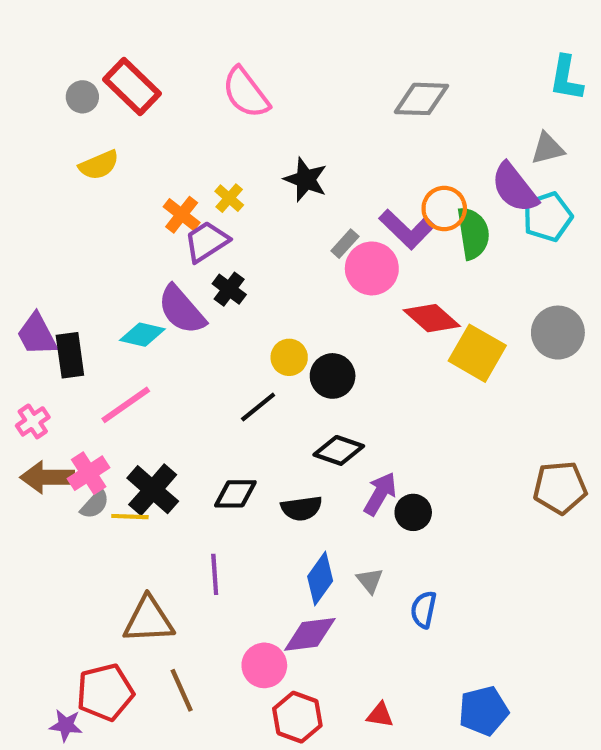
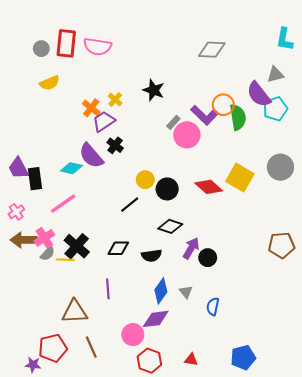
red rectangle: (132, 87) -> (66, 43), turned 52
pink semicircle: (246, 93) -> (97, 47), moved, turned -44
red diamond: (432, 318) -> (209, 187), moved

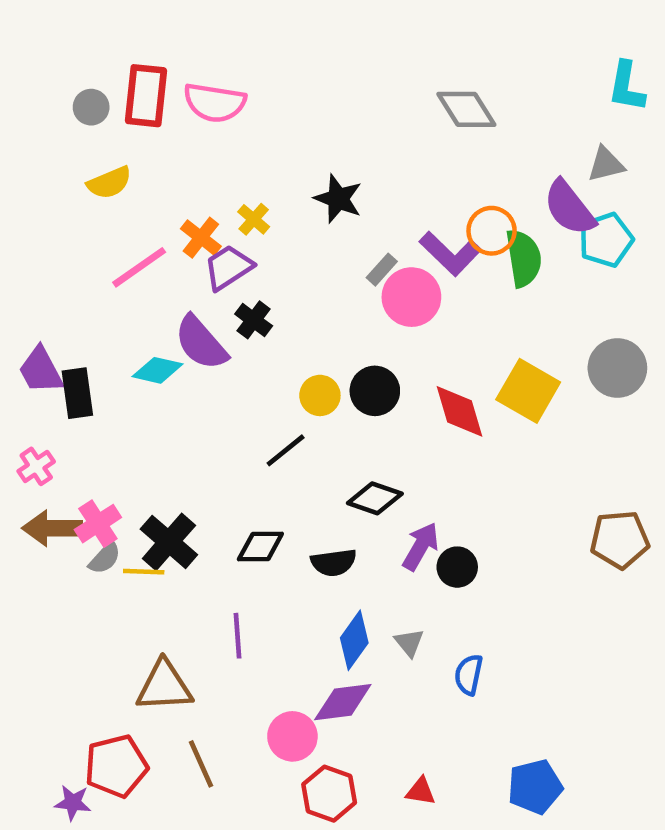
gray diamond: (212, 50) -> (466, 109), turned 56
red diamond: (209, 187) -> (459, 411), turned 32
black circle: (167, 189) -> (375, 391), moved
pink line: (63, 204) -> (139, 267), moved

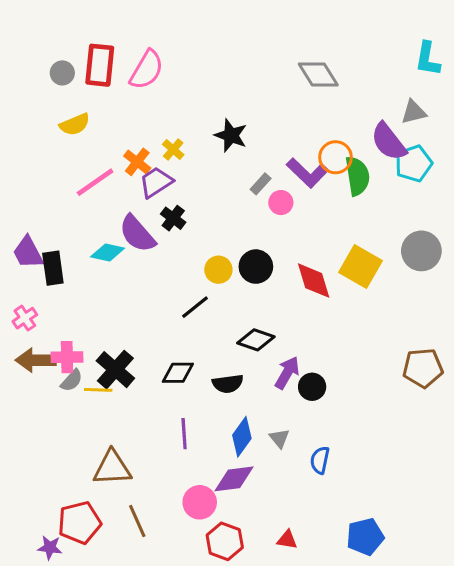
pink semicircle: (215, 103) -> (147, 70), turned -69
pink circle: (411, 297) -> (281, 203), size x0.6
pink cross: (98, 524) -> (67, 357), turned 32
purple line: (238, 636) -> (184, 434), moved

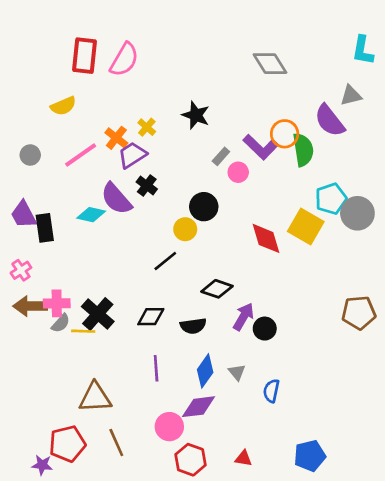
gray circle: (62, 73) -> (30, 155), moved
cyan pentagon: (414, 164) -> (331, 199), moved
black circle: (256, 267) -> (204, 207), moved

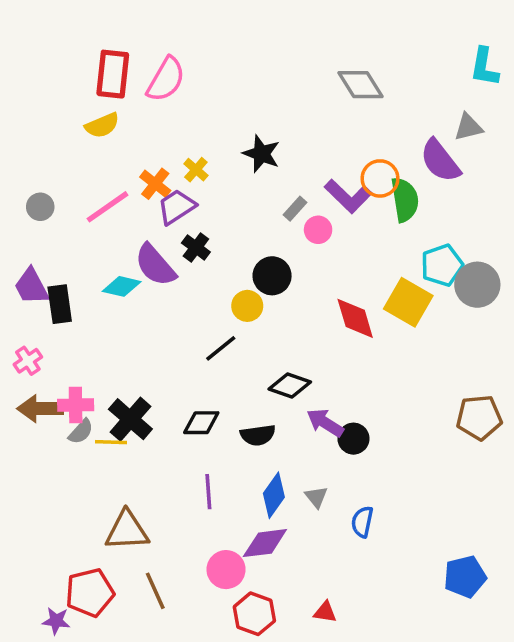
yellow semicircle: (63, 106) -> (102, 125), moved
purple arrow: (244, 317) -> (325, 423), turned -88
blue pentagon: (310, 456) -> (465, 577), moved

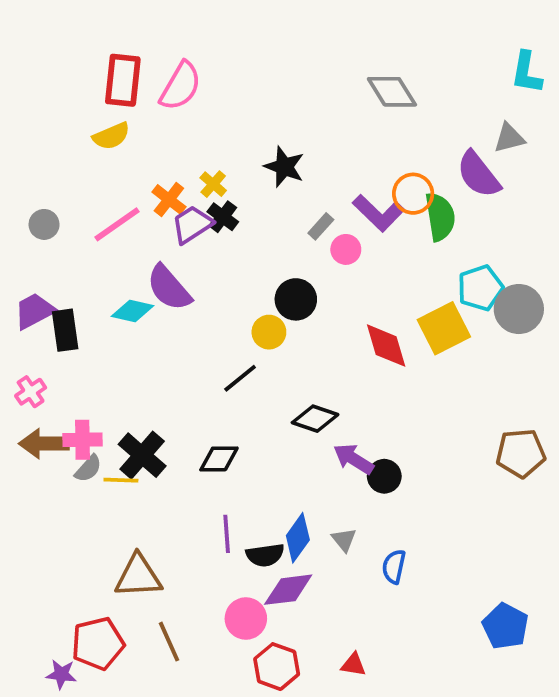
black cross: (196, 247) -> (223, 217), moved
purple trapezoid: (31, 286) -> (34, 311), turned 90
yellow square: (408, 302) -> (444, 328), turned 33
black semicircle: (258, 435) -> (265, 555), moved
blue pentagon: (465, 577) -> (505, 626), turned -30

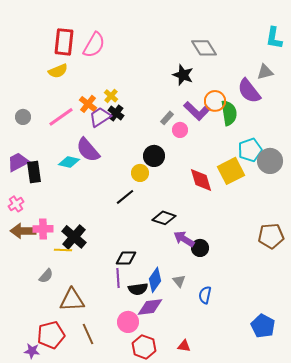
black star: (284, 167) -> (183, 75), moved
black diamond: (219, 459) -> (126, 258), moved
gray semicircle: (88, 469) -> (46, 276), moved

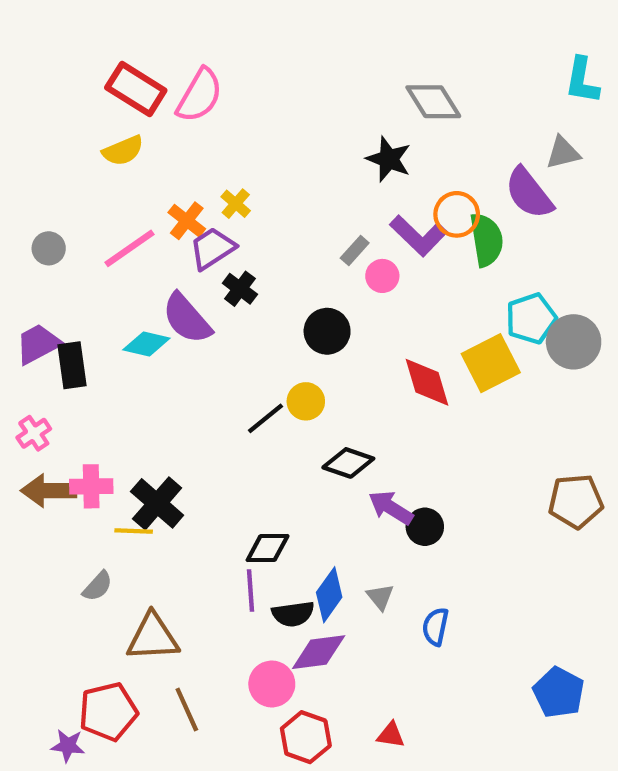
red rectangle: (64, 42) -> (136, 89), turned -64
black cross: (116, 113) -> (240, 289), moved
yellow circle: (140, 173) -> (306, 401), moved

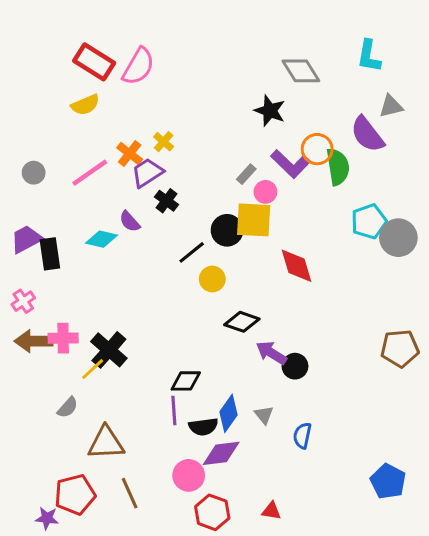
cyan L-shape: (582, 80) -> (369, 56), moved
purple semicircle: (187, 318) -> (130, 221), size x0.6
yellow square: (491, 363) -> (254, 220), moved, turned 30
black line: (265, 418) -> (192, 252), moved
yellow line: (134, 531) -> (93, 369), turned -45

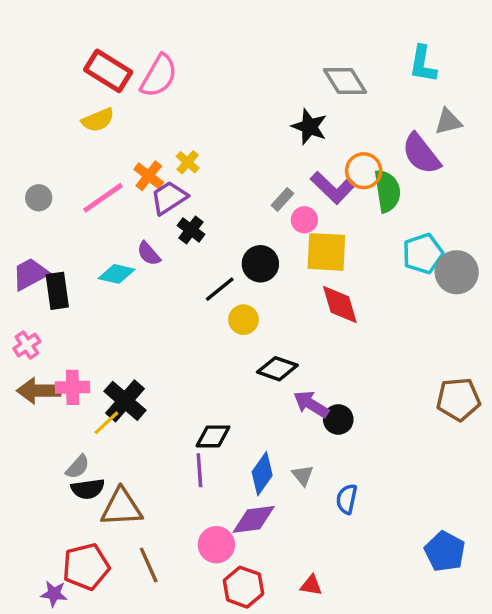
yellow square: (254, 220) -> (326, 252), moved
black semicircle: (203, 427) -> (88, 489), moved

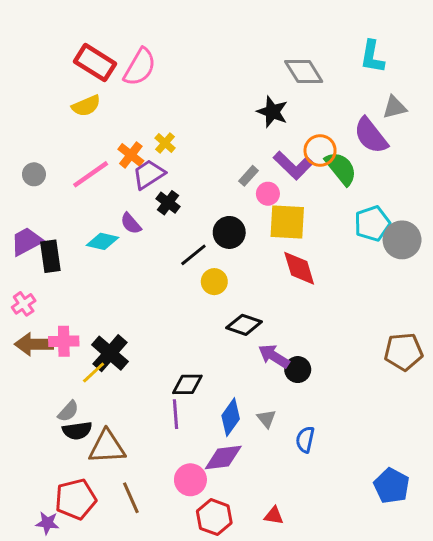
green semicircle: (387, 191) -> (341, 168), turned -30

